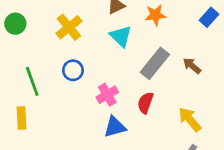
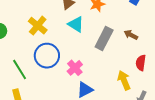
blue circle: (73, 70) -> (47, 56), size x1.6
red semicircle: (145, 103) -> (141, 63), moved
yellow arrow: (190, 119) -> (124, 80), moved, turned 30

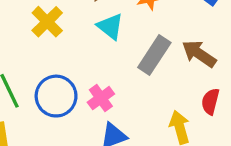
brown arrow: (131, 35) -> (199, 54), size x1.5
blue circle: (47, 56) -> (56, 96), moved

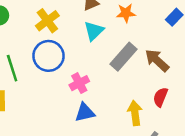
cyan triangle: (110, 26) -> (94, 31), turned 30
blue circle: (56, 96) -> (48, 56), moved

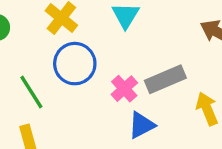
gray rectangle: (124, 57) -> (165, 79), moved, turned 40

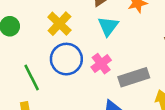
pink cross: (124, 89) -> (101, 64), moved

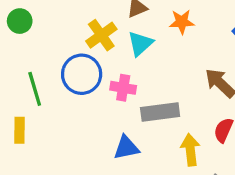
yellow cross: (59, 24) -> (101, 35), moved
pink cross: (101, 64) -> (123, 88), turned 36

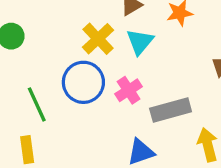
pink cross: (123, 88) -> (129, 90), turned -35

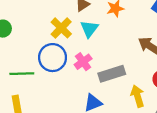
green line: (37, 104) -> (22, 74), turned -65

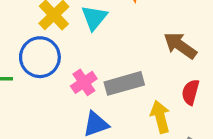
pink cross: (83, 62) -> (84, 82), moved

